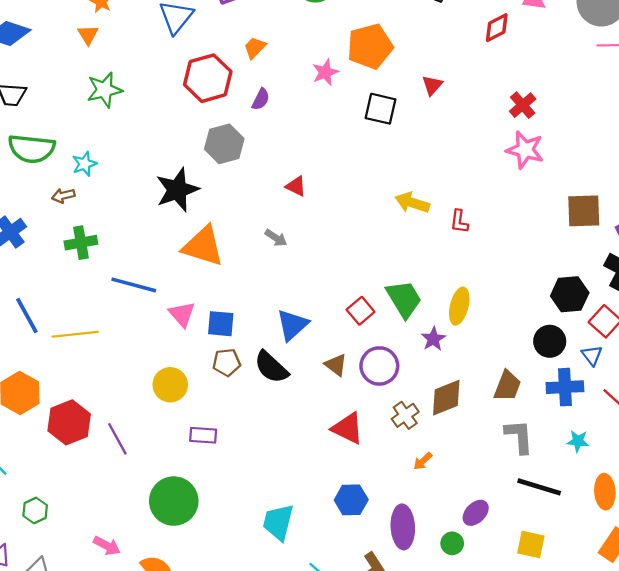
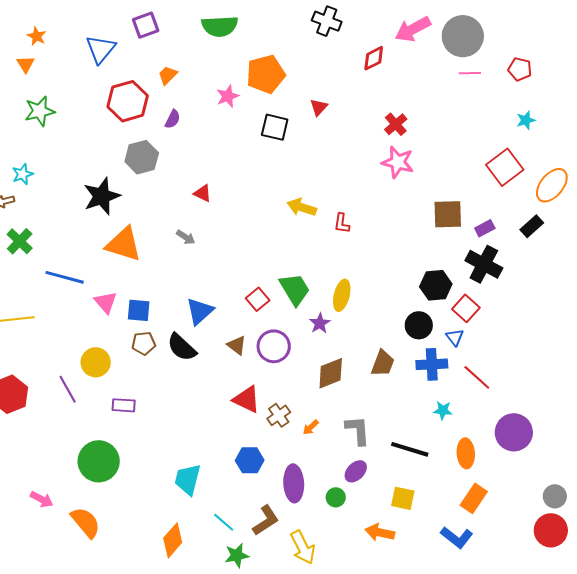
green cross: (81, 243) -> (20, 241), turned -36
brown cross: (405, 415) -> (279, 415), moved
gray L-shape: (519, 436) -> (358, 430), moved
purple line: (117, 439) -> (68, 389), moved

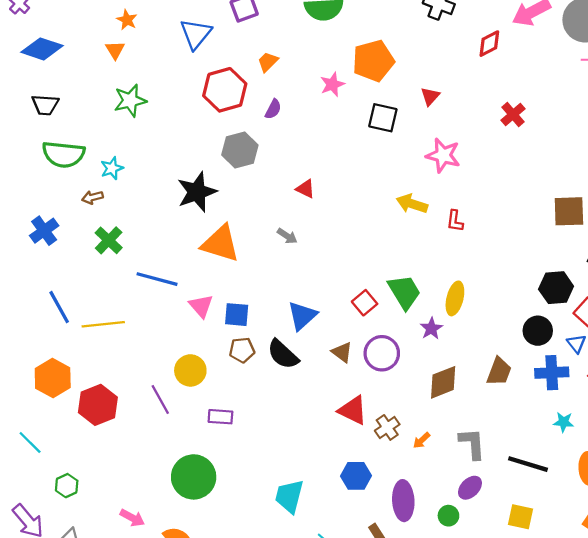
pink star: (398, 162) -> (443, 155), moved

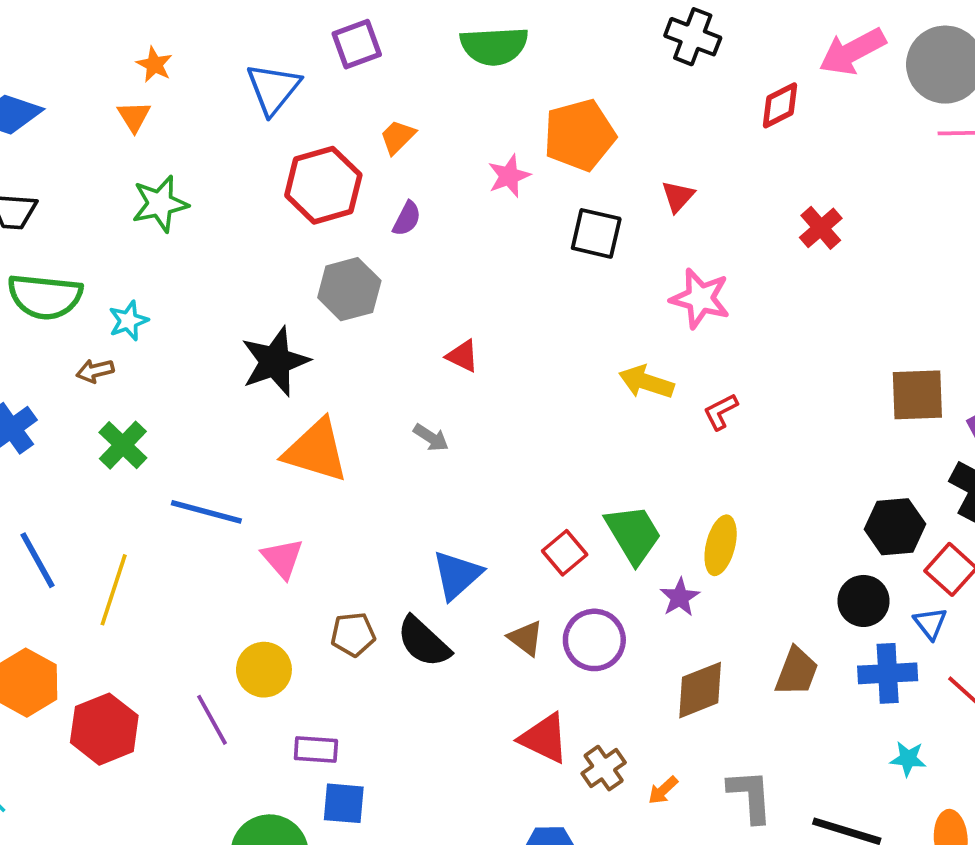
red L-shape: (455, 221) -> (721, 412), turned 55
blue square: (237, 315) -> (344, 803), moved
yellow line: (103, 324) -> (114, 590), turned -66

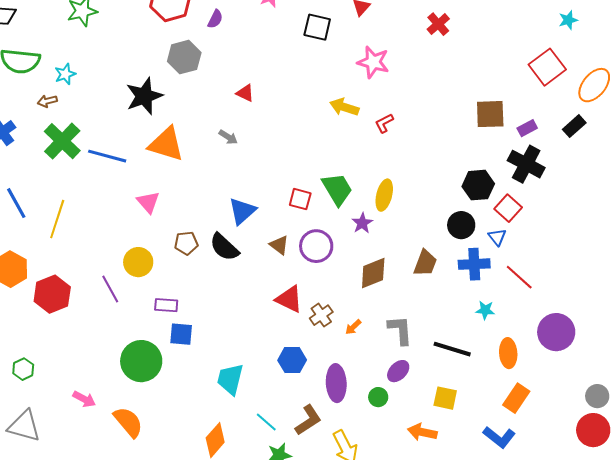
green cross: (123, 445) -> (62, 141), size x1.4
blue line: (206, 512) -> (107, 156), moved
red square: (565, 553) -> (300, 199), turned -35

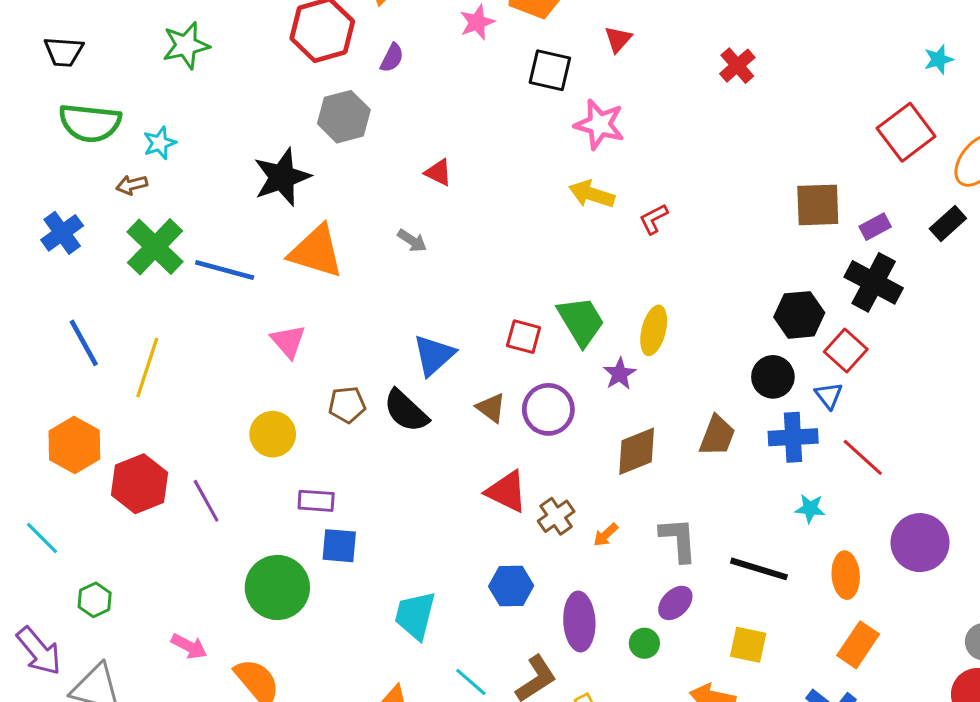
pink star: (373, 62) -> (599, 124), moved
purple line: (110, 289) -> (206, 501), moved

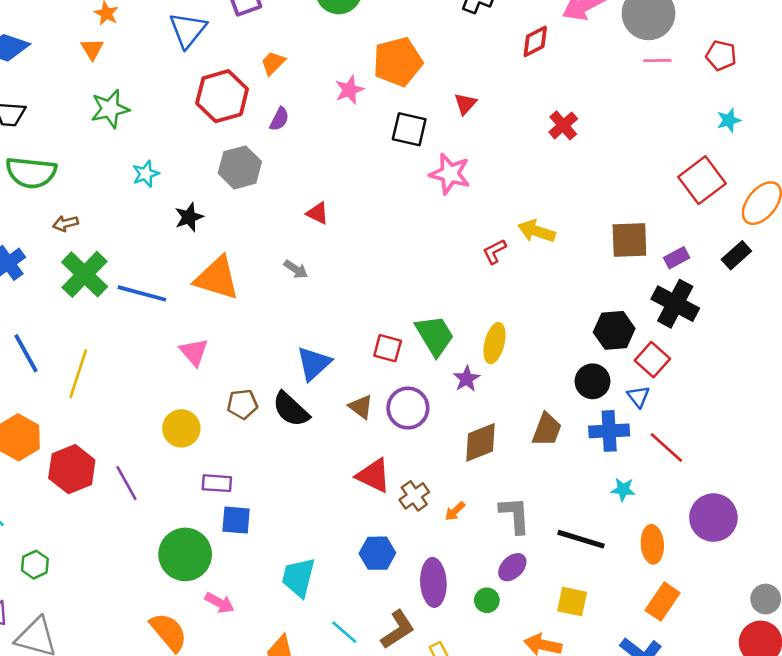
cyan star: (160, 143) -> (146, 174), moved
black star: (282, 177) -> (189, 217), size x0.6
yellow arrow: (592, 194) -> (537, 231), moved
pink arrow: (189, 646) -> (220, 603), moved

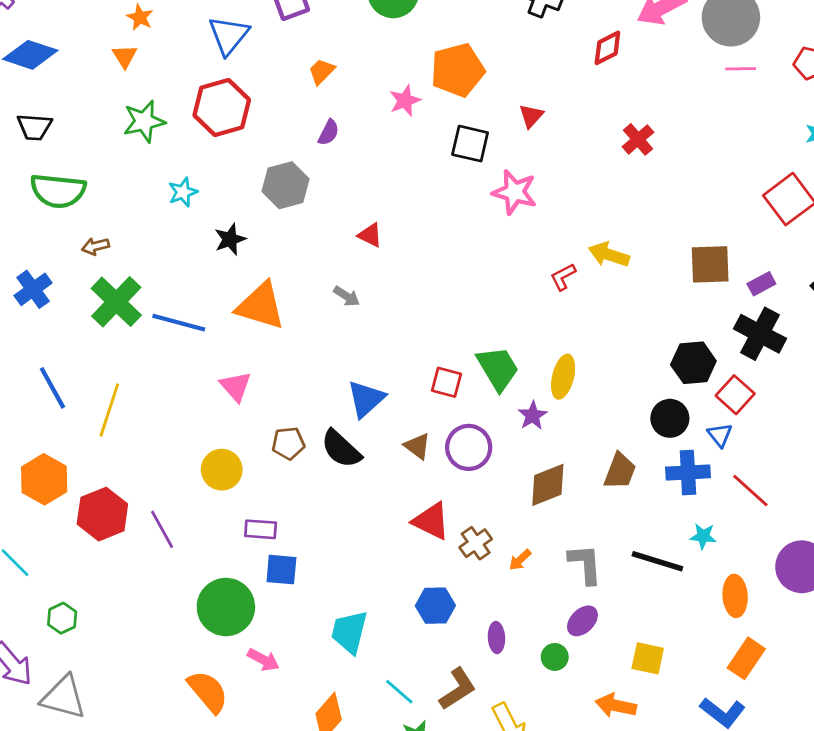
red hexagon: (222, 96) -> (222, 108), moved
black line: (581, 539) -> (657, 561), moved
purple ellipse: (433, 582) -> (496, 638), size x0.6

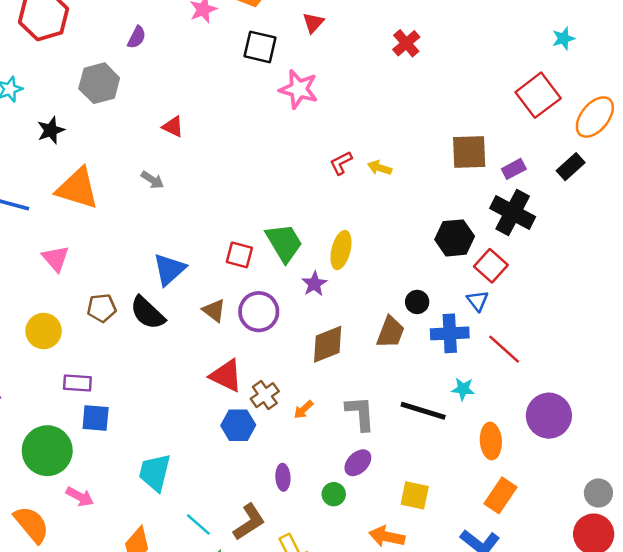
yellow arrow: (609, 255) -> (380, 168), moved, size x0.7
black circle: (670, 418) -> (417, 302), moved, size x0.7
blue hexagon: (435, 606) -> (238, 425), moved

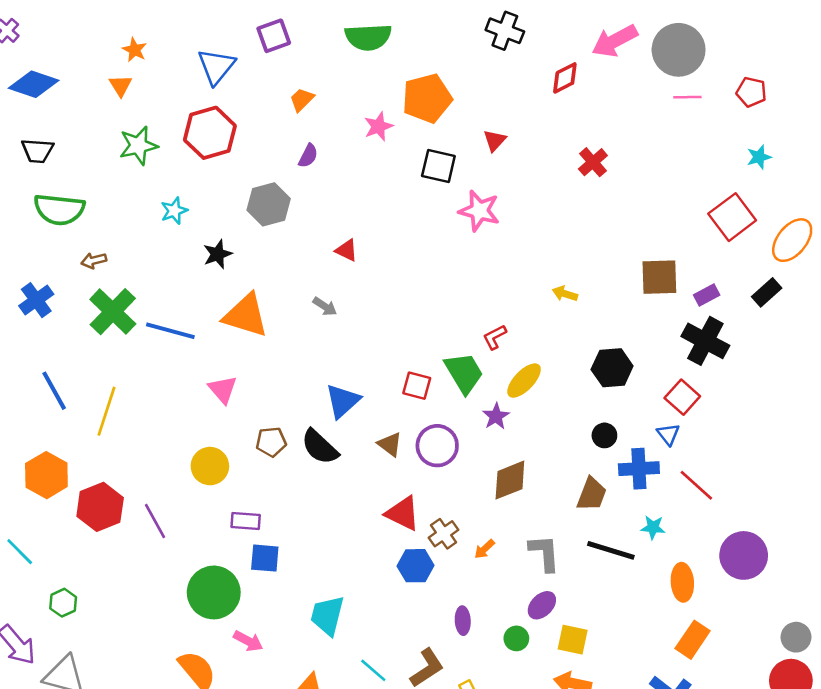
red L-shape: (341, 163) -> (495, 337), moved
black hexagon: (455, 238) -> (612, 368), moved
yellow ellipse: (341, 250) -> (524, 381), turned 30
brown trapezoid: (391, 332) -> (592, 494), moved
yellow square: (415, 495) -> (573, 640), moved

